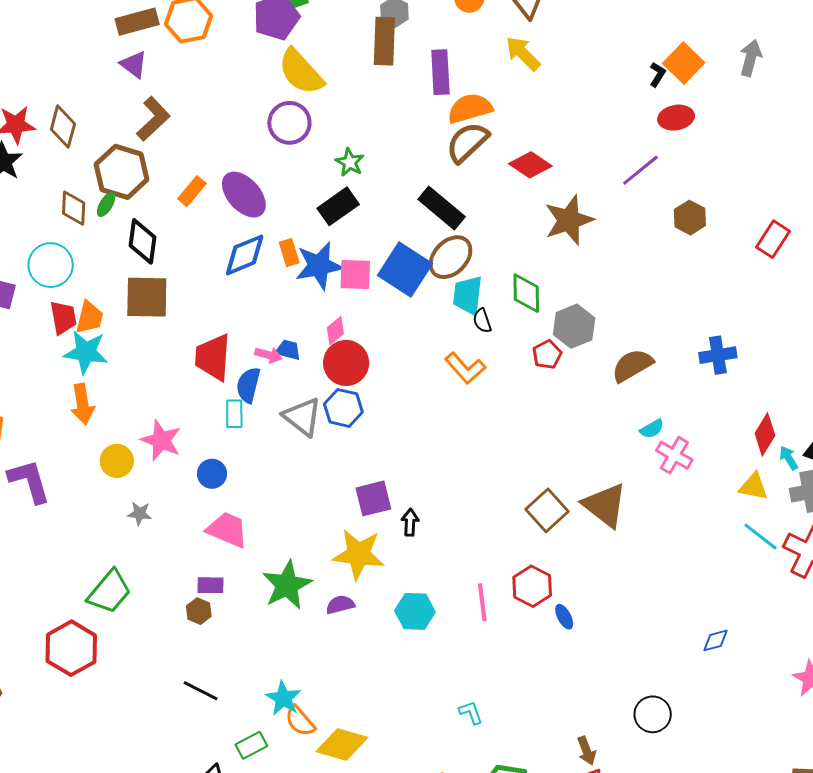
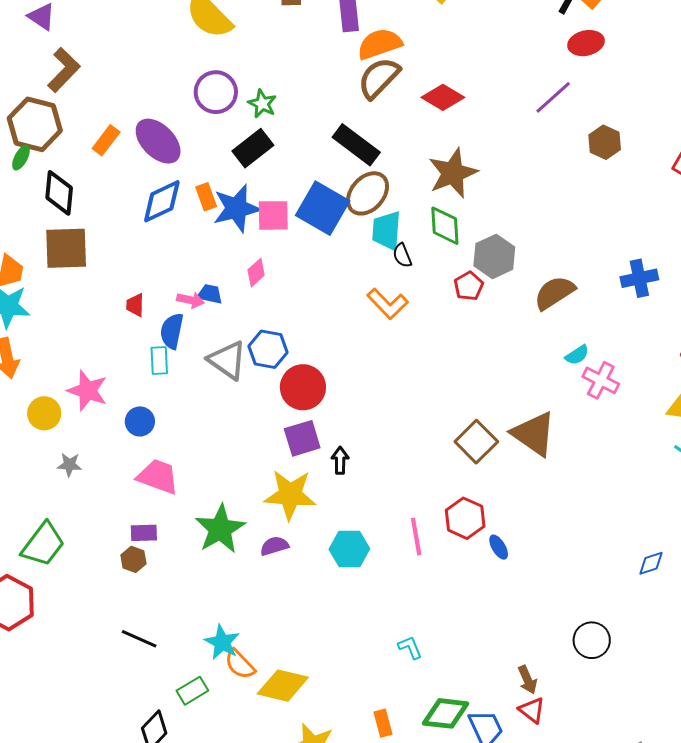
purple circle: (289, 123) -> (216, 92), moved
brown star: (569, 220) -> (453, 173), moved
red trapezoid: (213, 357) -> (135, 305), size x0.5
red circle: (346, 363) -> (303, 387), moved

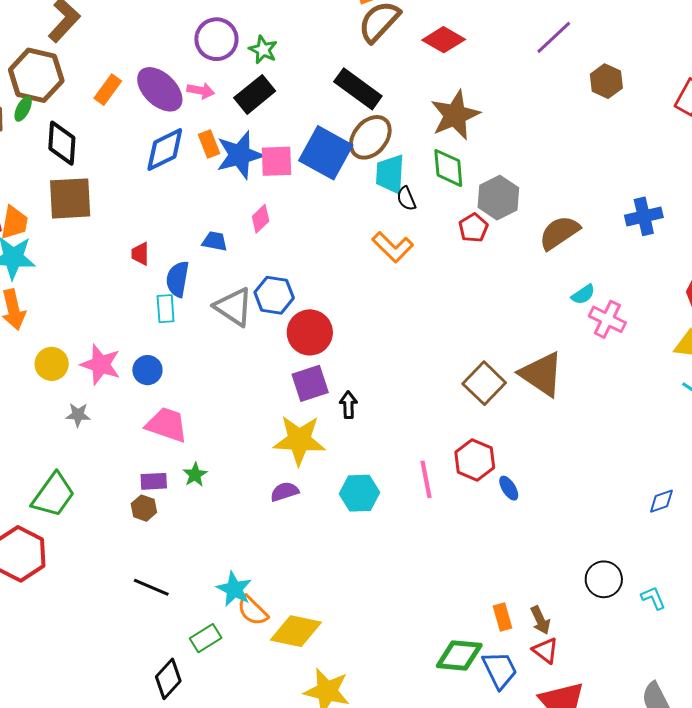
pink arrow: (191, 300) -> (201, 91), moved
pink star: (87, 391) -> (101, 365), moved
green star: (220, 529) -> (195, 475), moved, size x0.5
cyan L-shape: (410, 647) -> (653, 598), moved
orange rectangle: (383, 723) -> (502, 617), moved

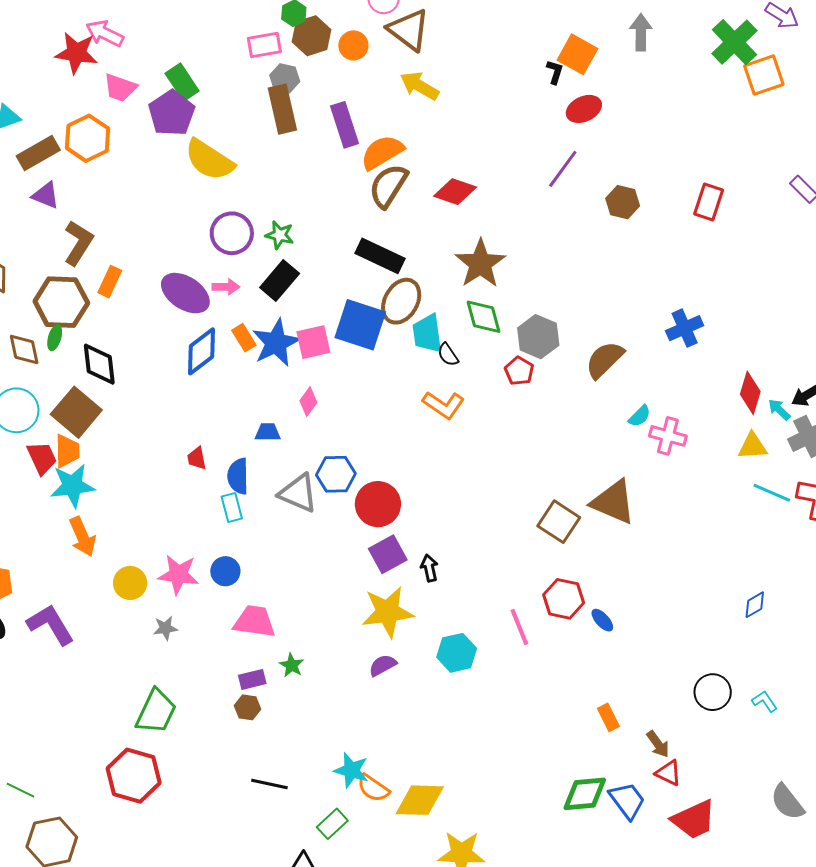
orange rectangle: (108, 90) -> (110, 282), moved
brown square: (70, 198) -> (76, 412), moved, turned -36
orange rectangle: (502, 617) -> (608, 717), moved

